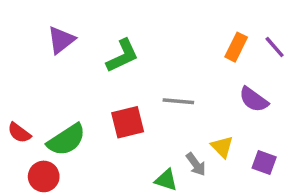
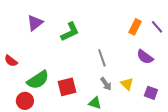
gray line: (178, 101) -> (102, 58), turned 66
red square: (128, 122) -> (67, 87), moved
red semicircle: (19, 133) -> (11, 61), moved
gray arrow: (196, 164) -> (106, 84), moved

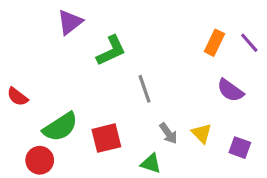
purple triangle: (35, 23) -> (70, 22), moved
gray line: (102, 58) -> (145, 89), moved

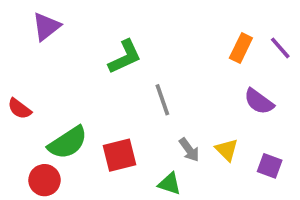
purple triangle: (70, 22) -> (46, 27), moved

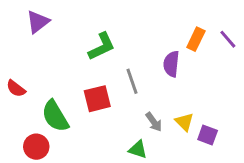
purple semicircle: (259, 102) -> (171, 64), moved, turned 60
green semicircle: (68, 143) -> (55, 116), turned 92
red square: (120, 155) -> (97, 99), moved
purple square: (270, 166) -> (208, 135), moved

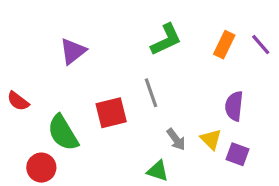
purple triangle: (38, 22) -> (73, 51), moved
green L-shape: (102, 46) -> (166, 40), moved
purple semicircle: (171, 64) -> (234, 106), moved

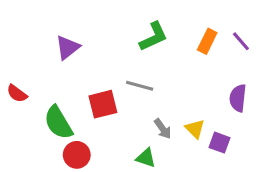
gray line: (151, 93) -> (140, 86), turned -56
purple semicircle: (234, 106) -> (238, 98), moved
red circle: (41, 168) -> (77, 155), moved

